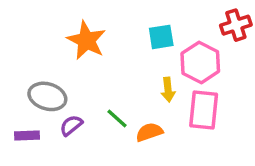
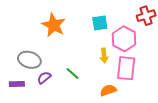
orange semicircle: (149, 132) -> (108, 90), moved

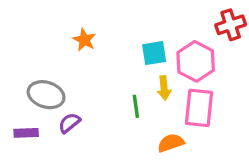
cyan square: (100, 23) -> (154, 53), moved
orange star: (54, 25) -> (84, 40), size x0.6
green line: (73, 73) -> (136, 106), moved, turned 40

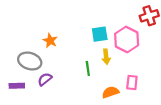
orange star: (84, 40) -> (50, 41), moved
pink rectangle: (199, 108) -> (132, 83), moved, size x0.6

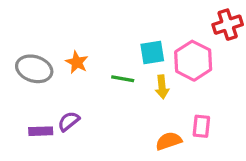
gray ellipse: (30, 61) -> (34, 69), moved
green line: (88, 69) -> (123, 79), moved, turned -72
purple rectangle: (17, 86) -> (41, 131), moved

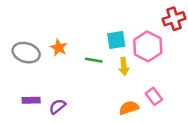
purple semicircle: (69, 121) -> (57, 106), moved
pink rectangle: (201, 126) -> (154, 96), turned -42

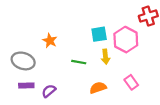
gray ellipse: (26, 53) -> (23, 61), moved
green line: (94, 60) -> (79, 62), moved
orange semicircle: (129, 108) -> (98, 88), moved

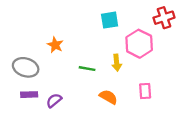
cyan square: (99, 34) -> (110, 20), moved
pink rectangle: (131, 82) -> (145, 91), turned 32
orange semicircle: (98, 88) -> (108, 97), turned 49

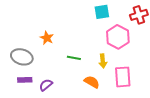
cyan square: (110, 20) -> (102, 12), moved
yellow arrow: (117, 63) -> (103, 61), moved
pink rectangle: (145, 91) -> (123, 77), size x1.5

